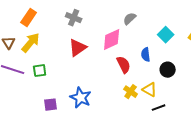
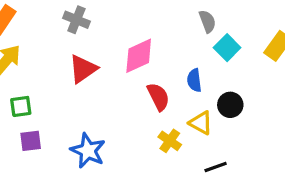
gray semicircle: (130, 19) -> (207, 21), moved, turned 112
yellow triangle: (150, 90) -> (201, 123), moved
purple square: (51, 105) -> (31, 141), moved

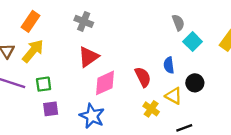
pink diamond: (139, 56) -> (105, 83), moved

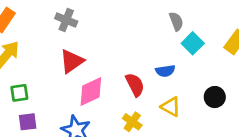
blue semicircle: (169, 65) -> (165, 71), turned -91
black circle: (195, 83) -> (215, 97), moved
yellow cross: (151, 109) -> (132, 122), moved

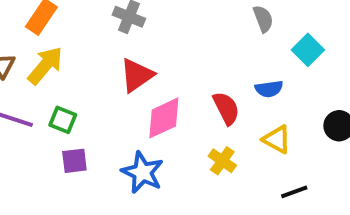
gray semicircle: (176, 21) -> (263, 19), moved
green square: (19, 93) -> (63, 120), turned 30

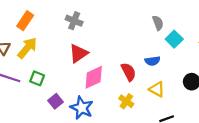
gray semicircle: (263, 19) -> (158, 23), moved
purple square: (74, 161) -> (56, 101), moved, turned -32

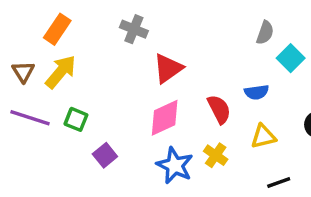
gray semicircle: (158, 23) -> (265, 33), turned 40
red triangle: (78, 53) -> (168, 68), moved
yellow triangle: (157, 89) -> (263, 136), turned -42
blue star: (82, 108) -> (175, 165), moved

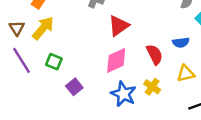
purple line: (30, 118) -> (22, 60), turned 40

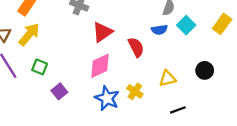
blue semicircle: (181, 42) -> (159, 30), moved
red semicircle: (155, 54) -> (136, 47), moved

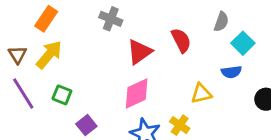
blue semicircle: (159, 30) -> (231, 72), moved
red semicircle: (136, 47) -> (181, 40), moved
yellow triangle: (167, 79) -> (201, 93), moved

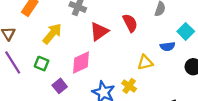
cyan square: (243, 43) -> (186, 31), moved
yellow arrow: (49, 55) -> (52, 34), moved
pink diamond: (137, 93) -> (81, 62), moved

